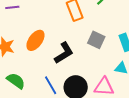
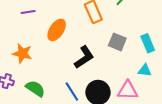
orange ellipse: (35, 40) -> (57, 30), moved

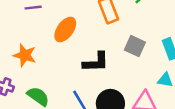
black L-shape: (84, 57) -> (96, 62), turned 30

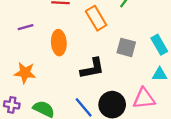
orange ellipse: (65, 30) -> (59, 43), turned -30

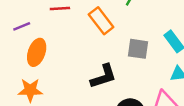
purple line: (26, 27) -> (22, 26), moved
orange ellipse: (59, 43) -> (37, 52), moved, turned 30

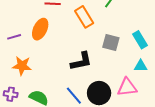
purple line: (22, 26) -> (14, 37), moved
orange ellipse: (37, 52) -> (40, 29), moved

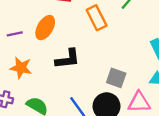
gray square: (111, 42) -> (116, 78), moved
black L-shape: (81, 61) -> (68, 59), moved

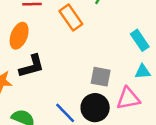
black L-shape: (68, 59) -> (32, 66), moved

